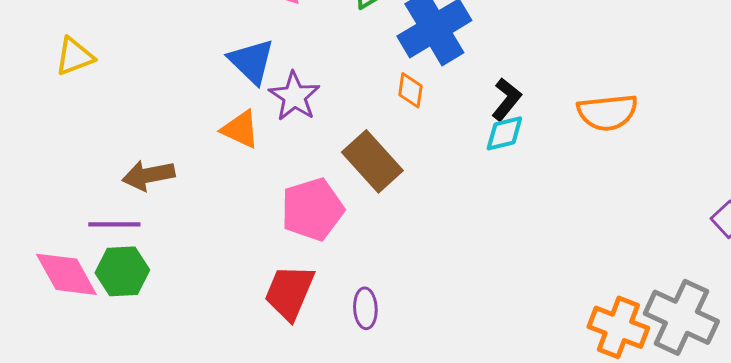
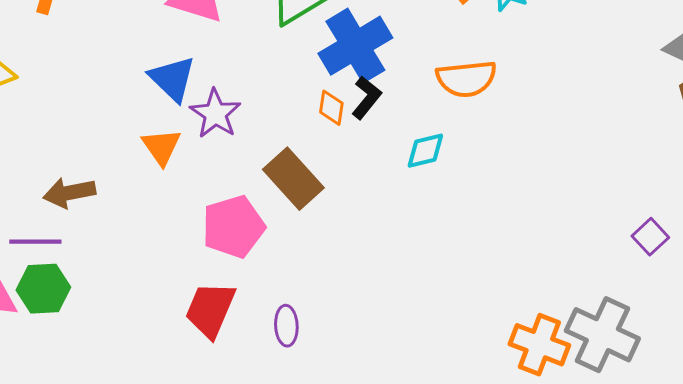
black L-shape: (506, 99) -> (366, 98), moved
orange semicircle: (607, 112) -> (466, 79), moved
orange triangle: (240, 129) -> (161, 147), turned 30

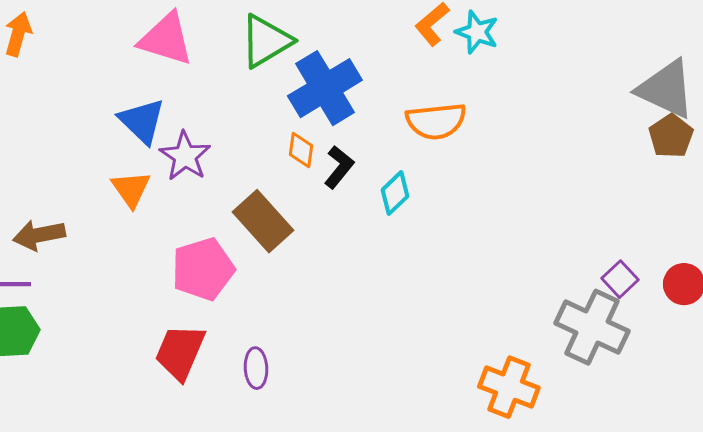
black L-shape: (366, 98) -> (339, 167), moved
cyan diamond: (425, 151) -> (395, 193), turned -30
gray cross: (602, 335) -> (592, 327), moved

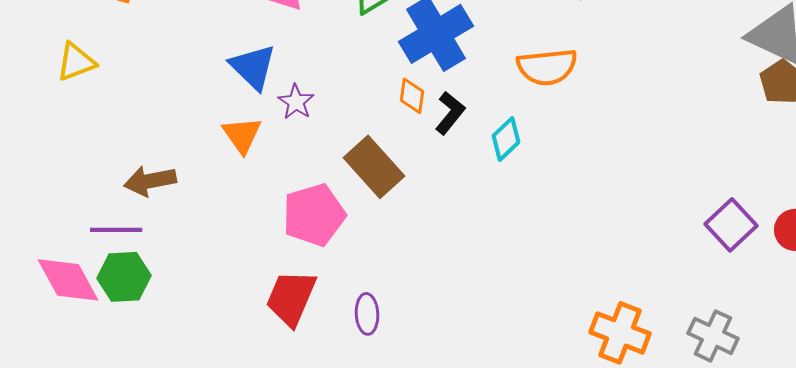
purple star: (185, 156) -> (296, 102), size x0.7
purple square: (620, 279) -> (731, 225), size x1.4
gray cross: (592, 327) -> (713, 336), moved, size x0.7

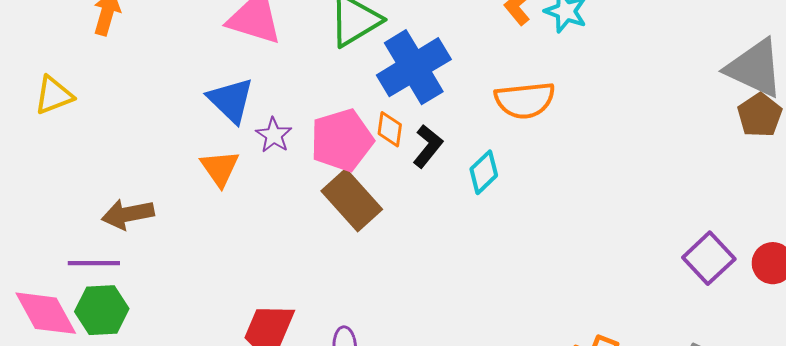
pink pentagon: (314, 215) -> (342, 140), moved

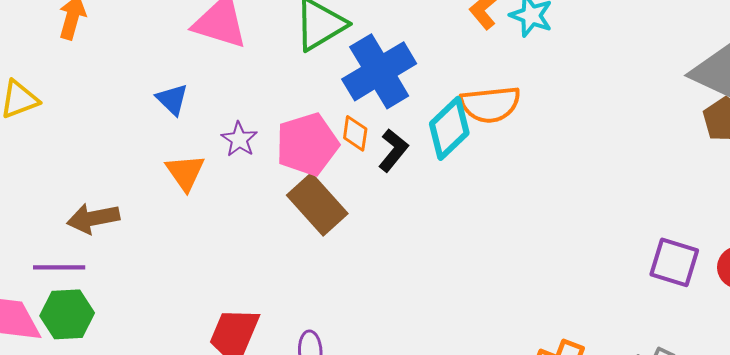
blue triangle: (231, 100) -> (172, 99), moved, size x0.7
cyan diamond: (484, 172) -> (449, 128), moved, size x1.4
purple square: (709, 258) -> (674, 262), turned -30

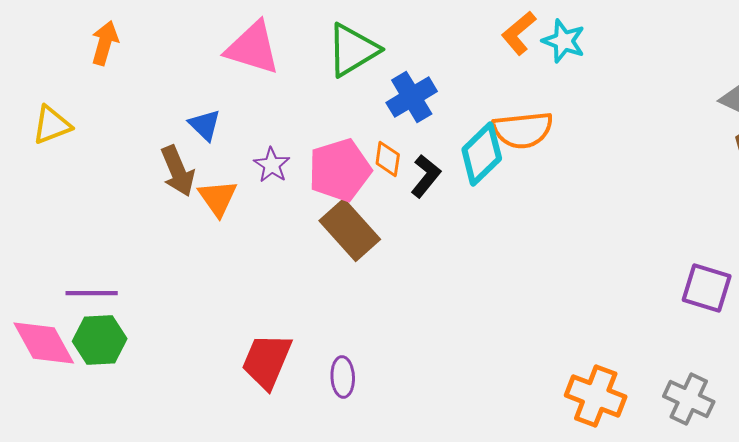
blue cross: (379, 71) -> (412, 97), size x0.7
brown arrow: (93, 218) -> (178, 171), moved, turned -102

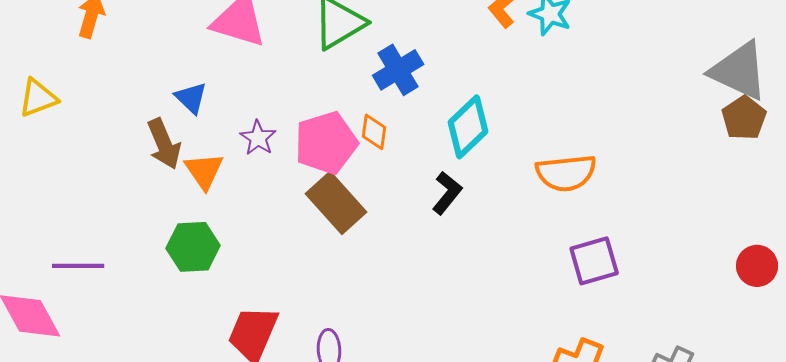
orange semicircle: (523, 130) -> (566, 173), moved
black L-shape: (426, 176) -> (447, 193), moved
purple square: (707, 288) -> (594, 261), moved, turned -33
green hexagon: (100, 340) -> (193, 247), moved

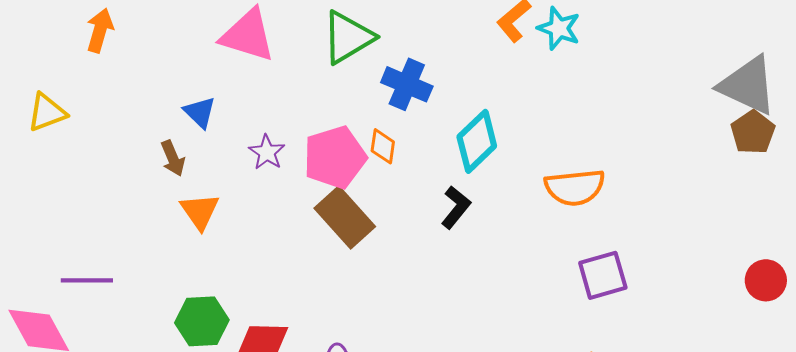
blue cross: (398, 70) -> (407, 84), turned -36
brown arrow: (164, 144) -> (173, 158), size x0.7
orange triangle: (204, 171) -> (200, 211), moved
green hexagon: (193, 247) -> (202, 321), moved

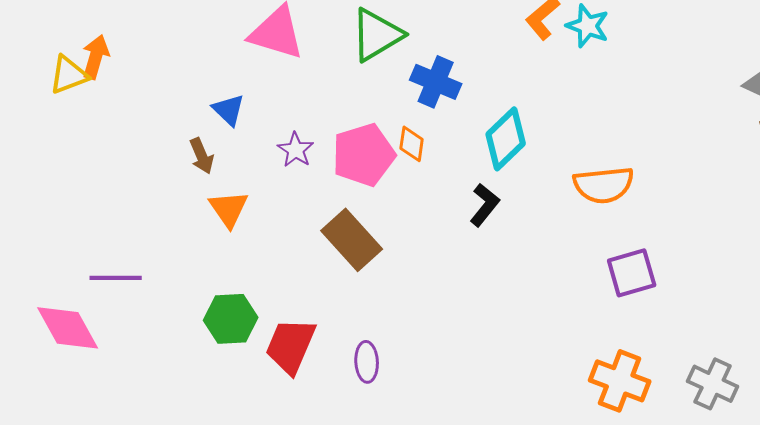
orange arrow: (100, 30) -> (96, 57), moved
yellow triangle: (47, 112) -> (69, 75), moved
brown rectangle: (345, 217) -> (352, 240), moved

